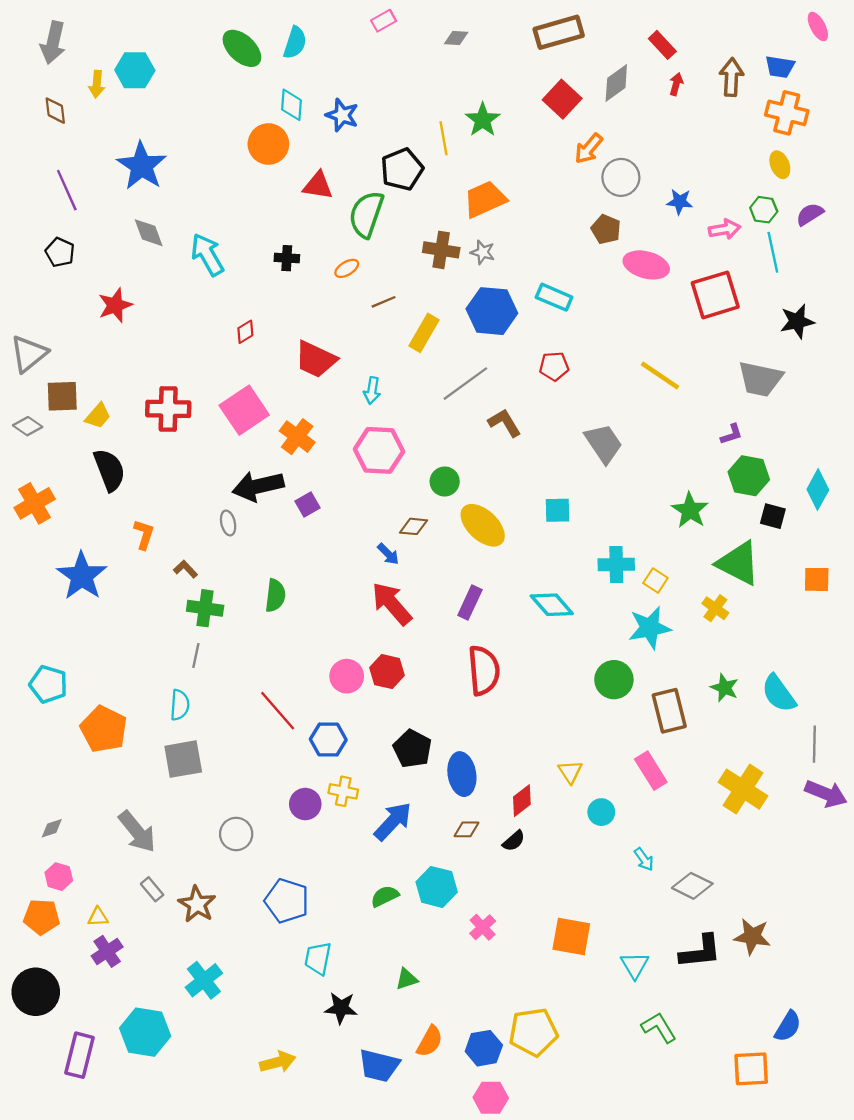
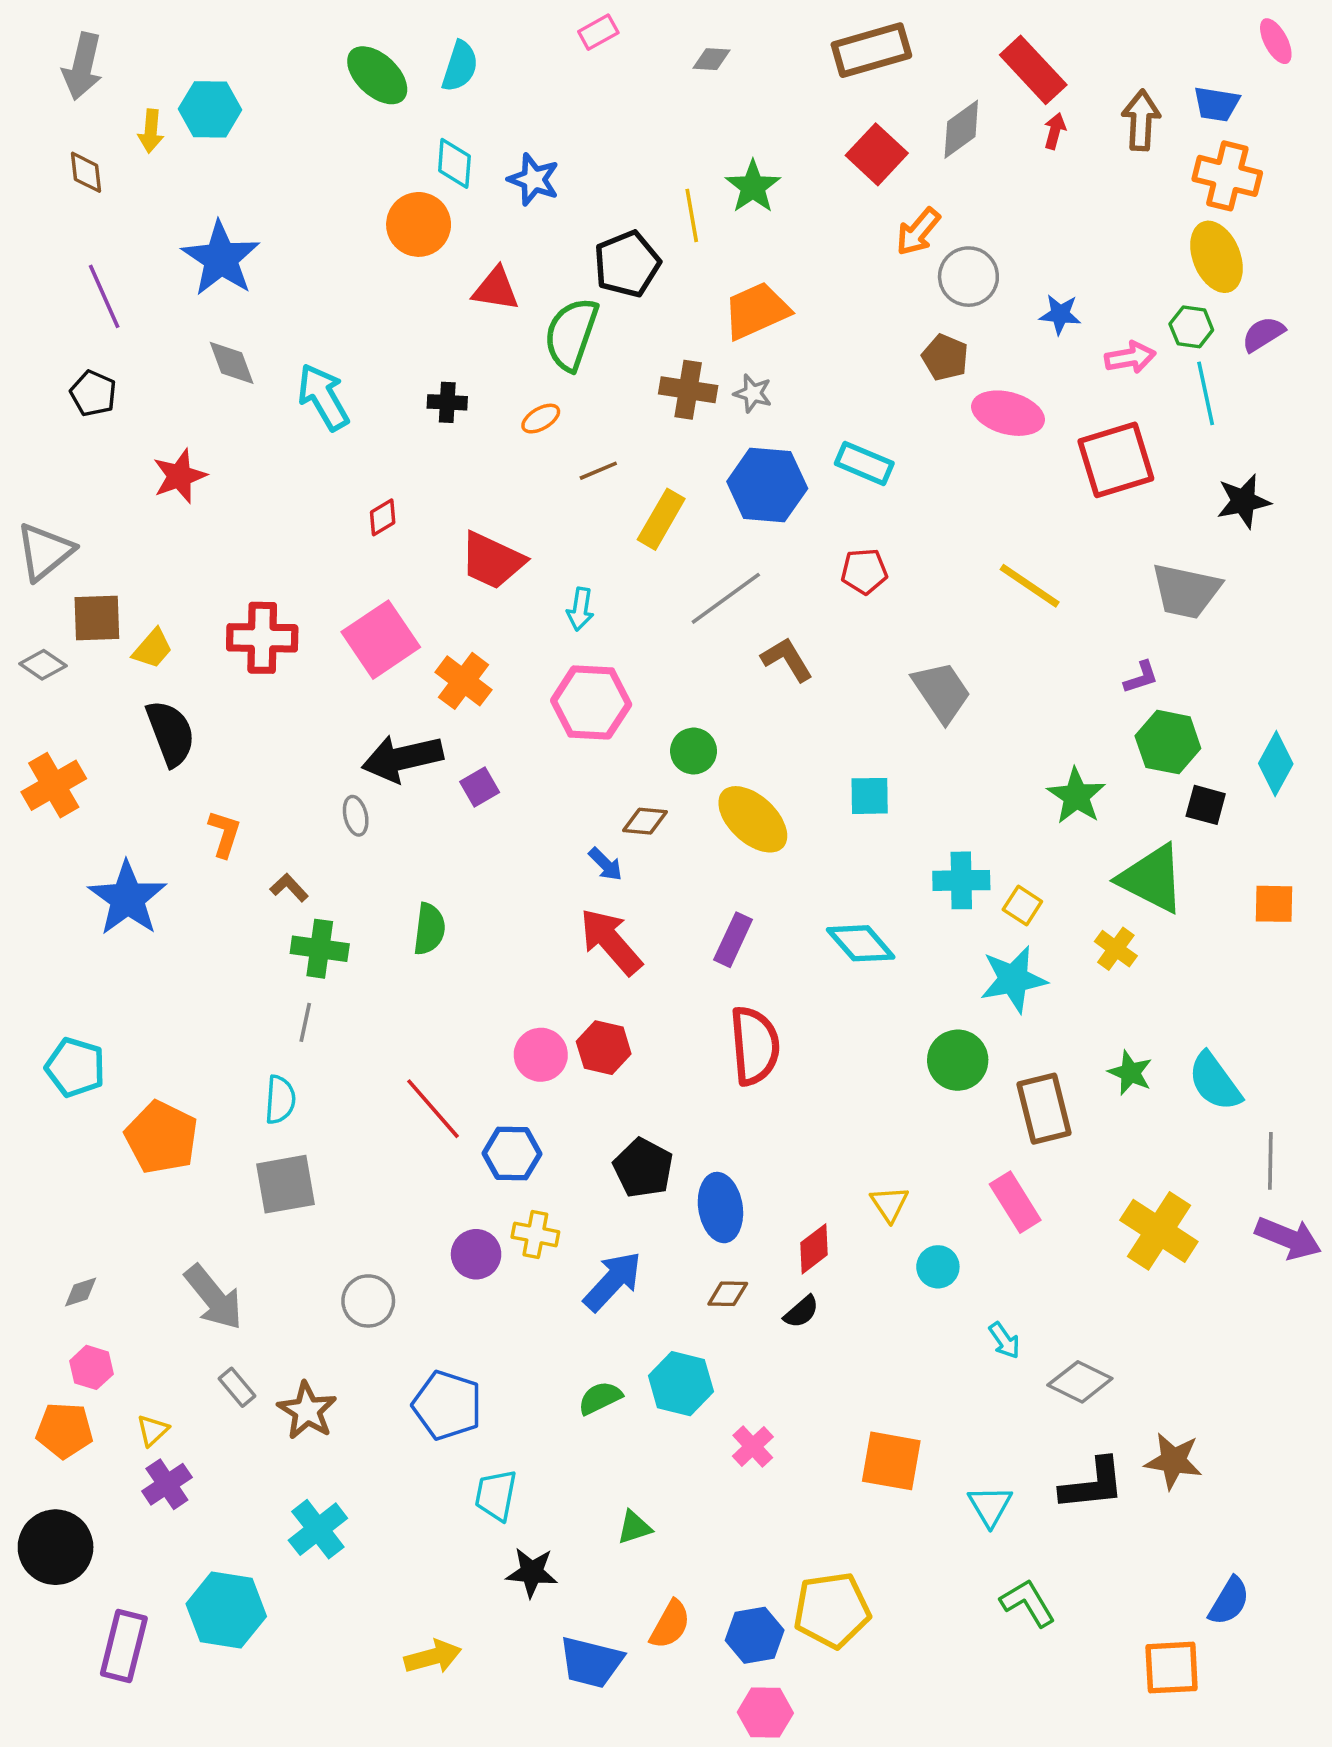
red rectangle: (662, 45) -> (1033, 70), size x1.5
yellow ellipse: (780, 165) -> (1217, 257), size x1.6
yellow triangle: (98, 917) -> (153, 1430), turned -40

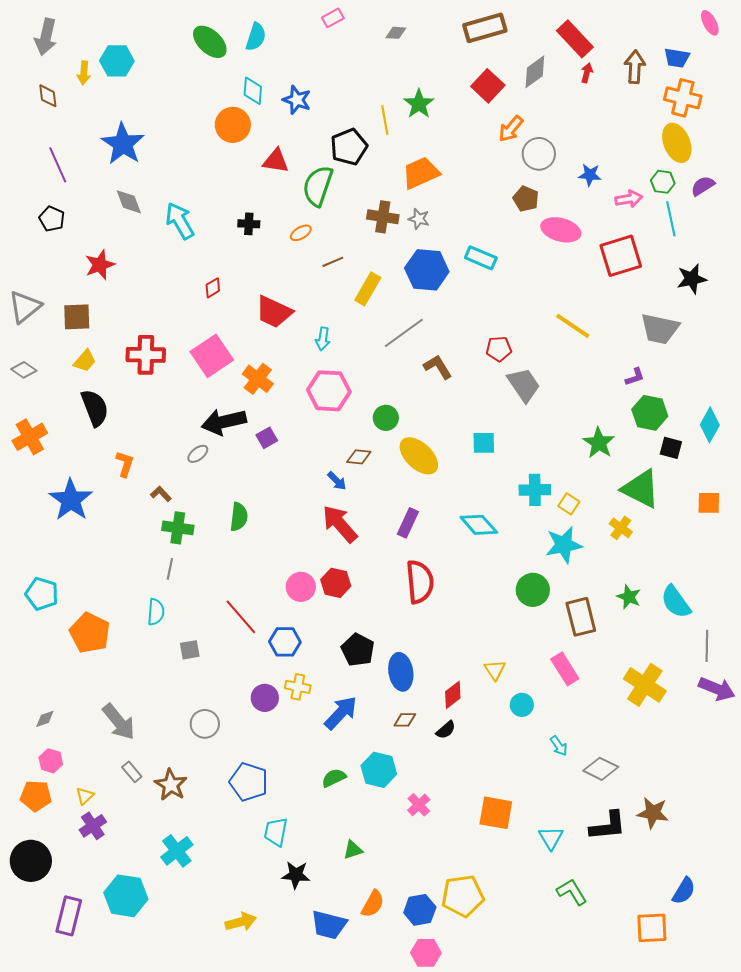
red pentagon: (864, 571) -> (499, 349), moved
brown square: (97, 618) -> (77, 317), moved
gray ellipse: (356, 816) -> (198, 454), turned 65
gray square: (286, 1184) -> (190, 650), moved, size x0.6

